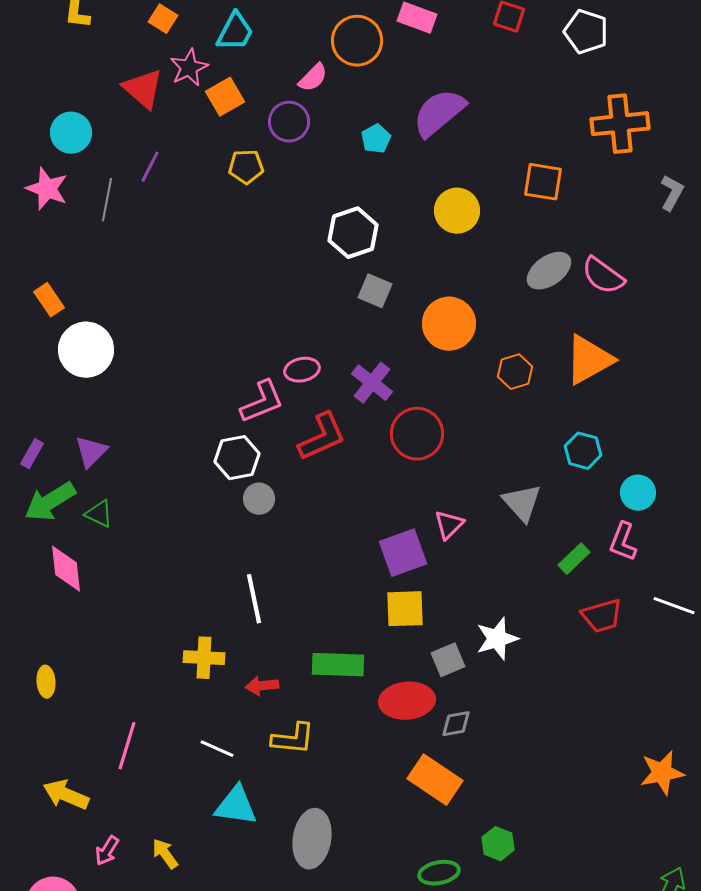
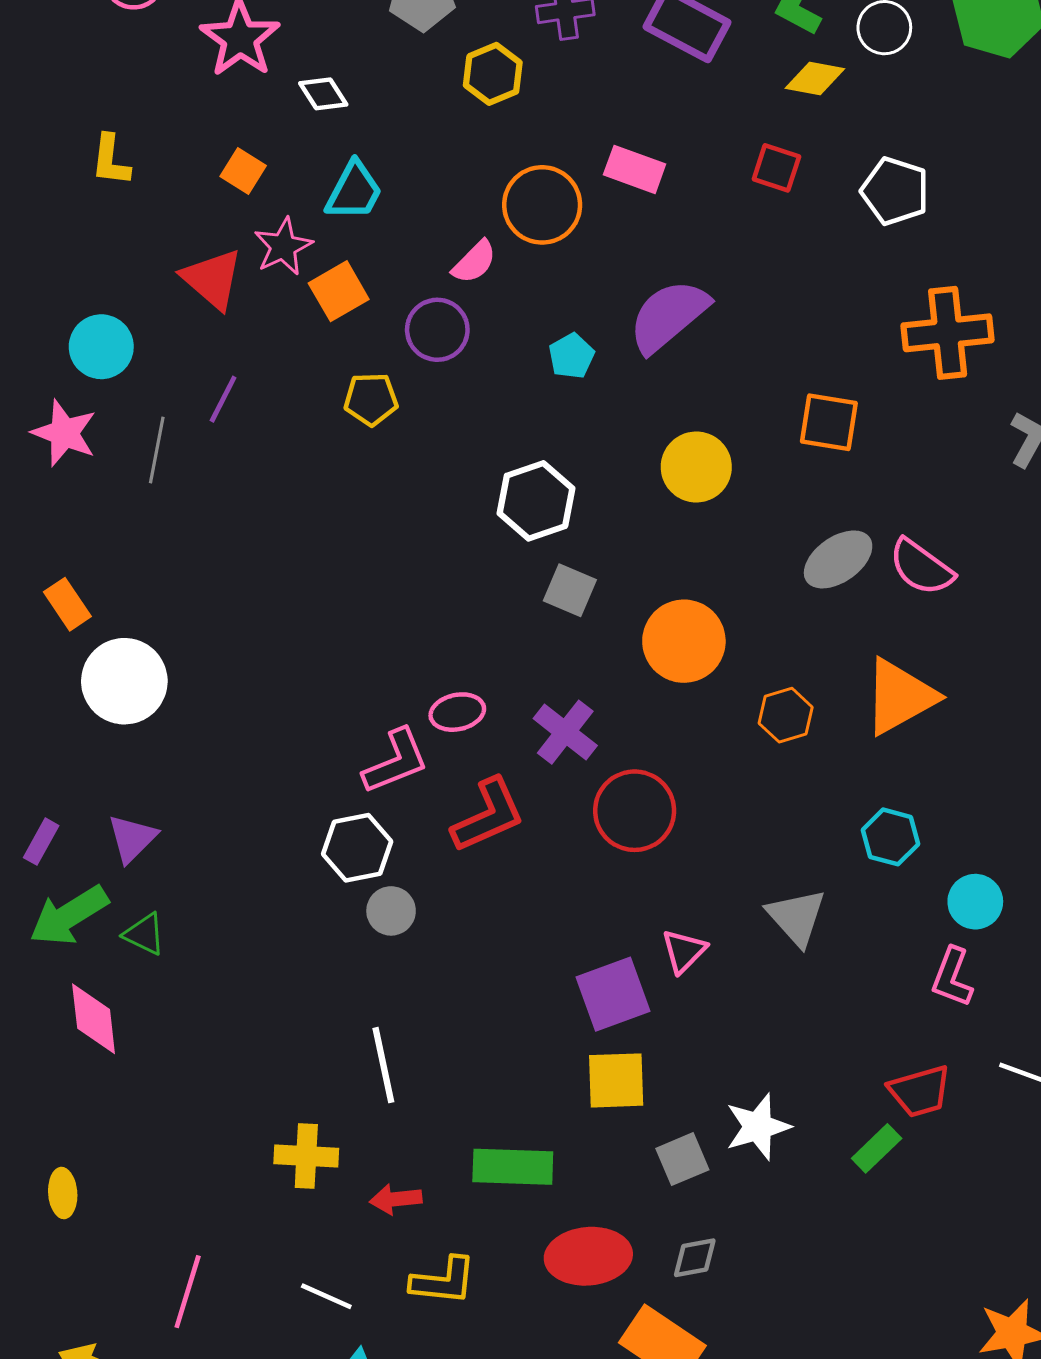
green rectangle: (574, 559) -> (877, 1148), moved
red ellipse: (407, 701) -> (588, 1256), moved

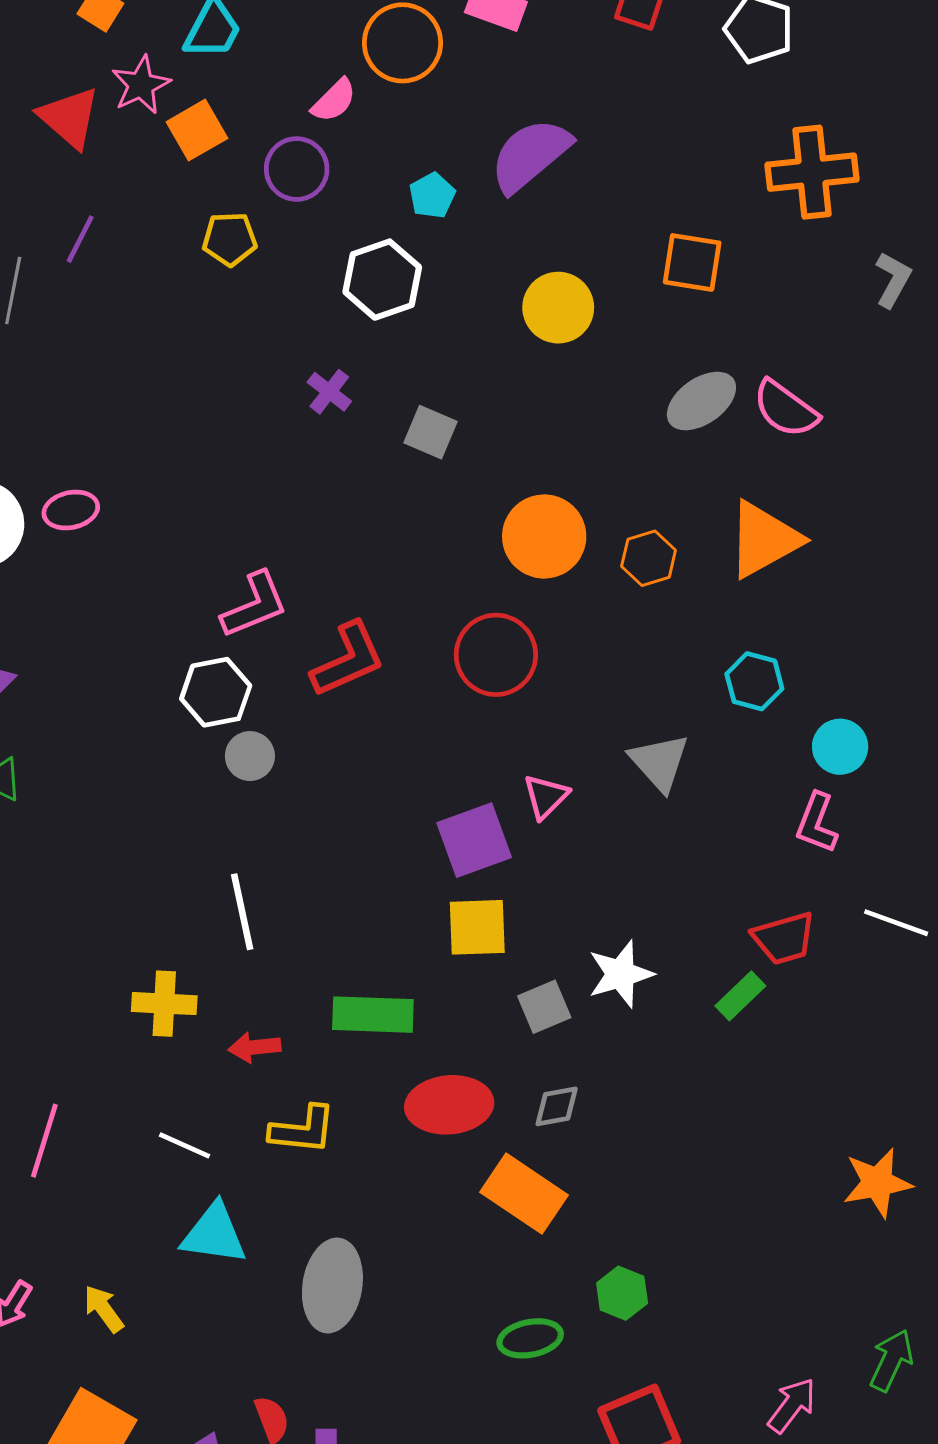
white hexagon: (536, 501) -> (382, 280), moved
orange circle: (684, 641) -> (544, 536), moved
pink ellipse: (457, 712) -> (71, 510), moved
purple cross: (565, 732) -> (329, 392), moved, size x0.7

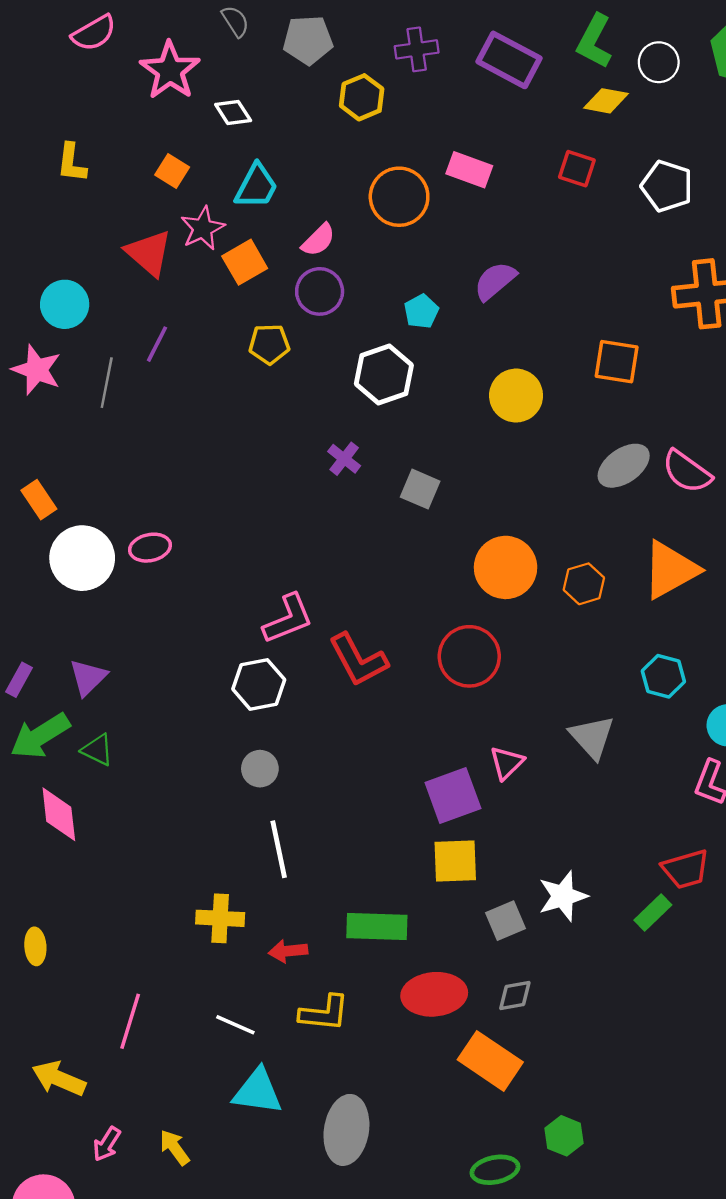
pink semicircle: (334, 100) -> (318, 240), moved
purple semicircle: (530, 155) -> (495, 281), size x0.7
red L-shape: (348, 659) -> (358, 660), turned 86
gray circle: (250, 756) -> (260, 769), moved

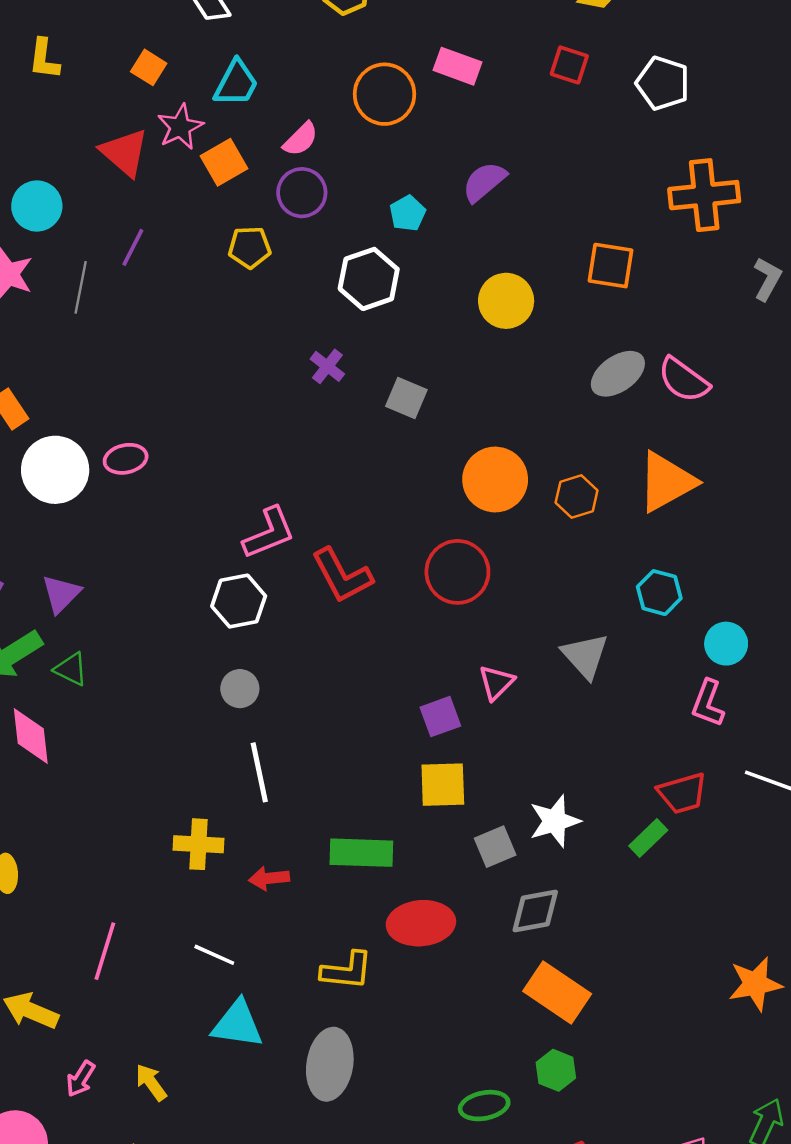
purple square: (453, 796) -> (440, 717), size x0.7
gray diamond: (515, 995) -> (535, 911), moved, size x1.4
yellow L-shape: (324, 1013) -> (347, 971), moved
orange rectangle: (490, 1061) -> (557, 992), moved

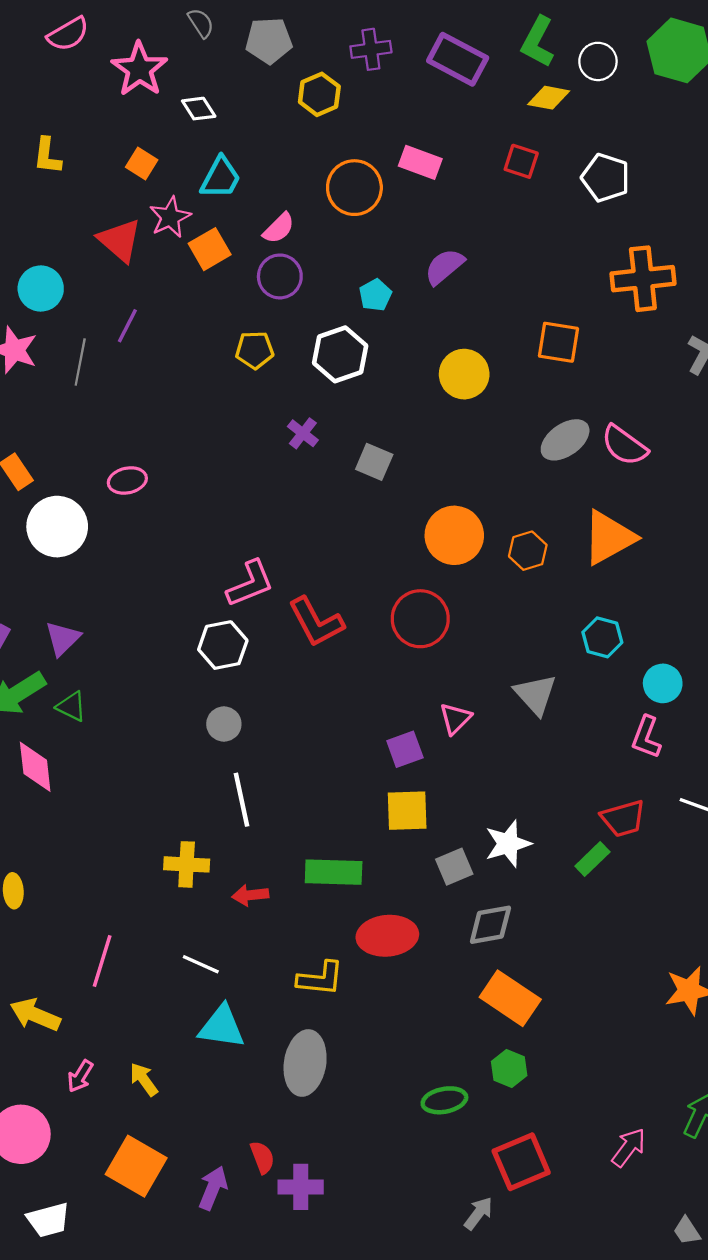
yellow pentagon: (250, 247) -> (255, 350), moved
pink ellipse: (126, 459) -> (127, 480), moved

